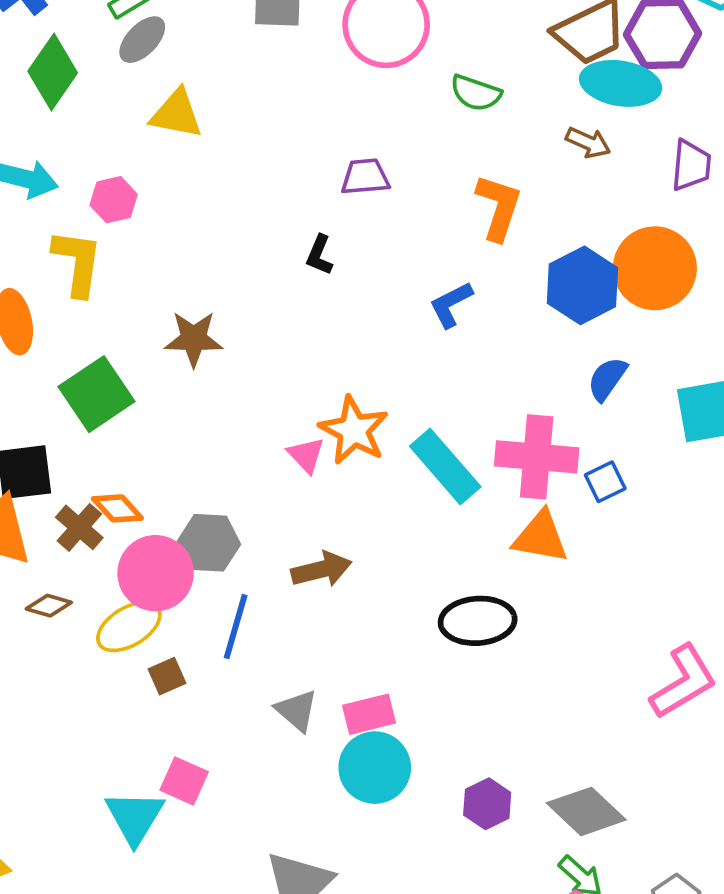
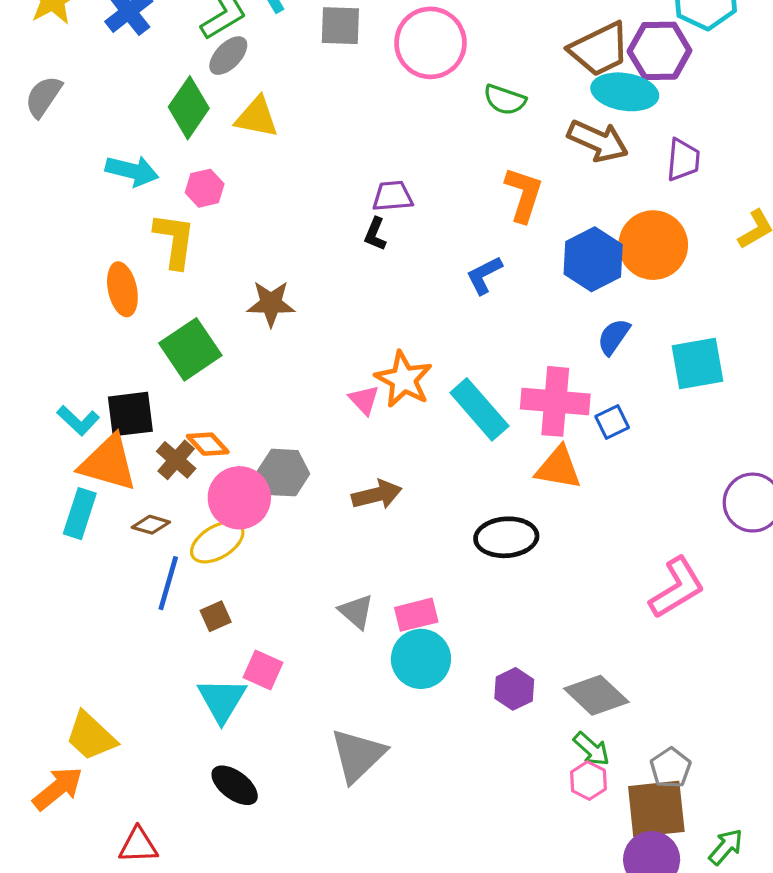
green diamond: (53, 72) -> (189, 108), moved
brown arrow: (588, 143) -> (598, 141), size x1.6
purple trapezoid: (365, 177) -> (393, 196), moved
blue line: (236, 627) -> (168, 583), moved
brown square: (167, 676) -> (216, 616), moved

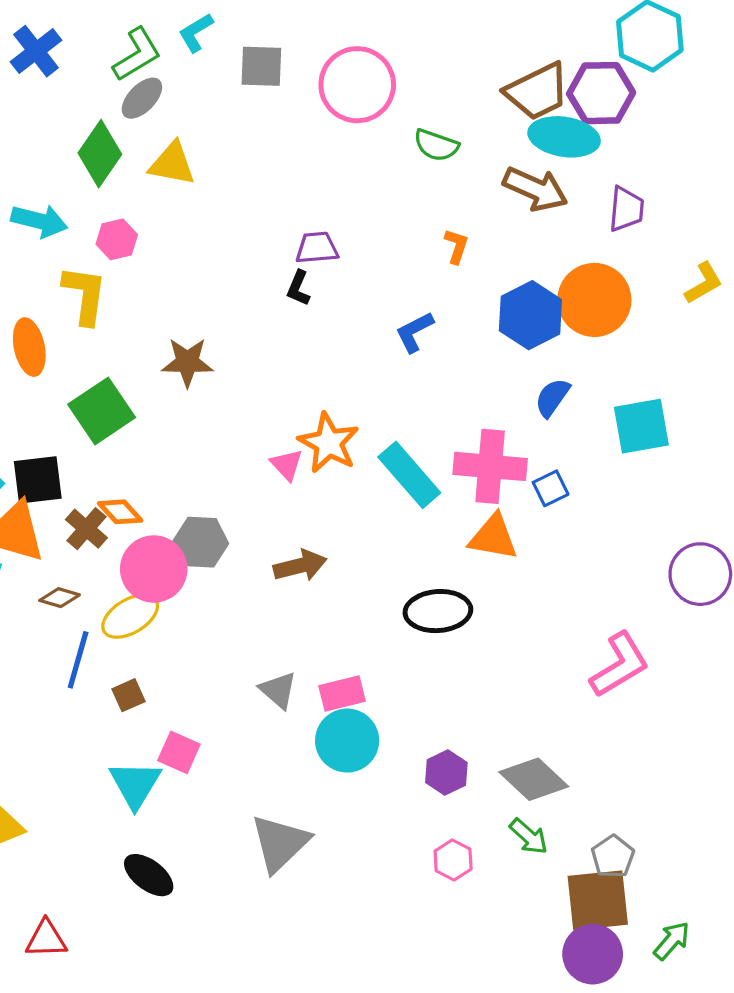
orange L-shape: (524, 195) -> (456, 246), size x0.6
pink hexagon: (588, 781) -> (453, 860), moved

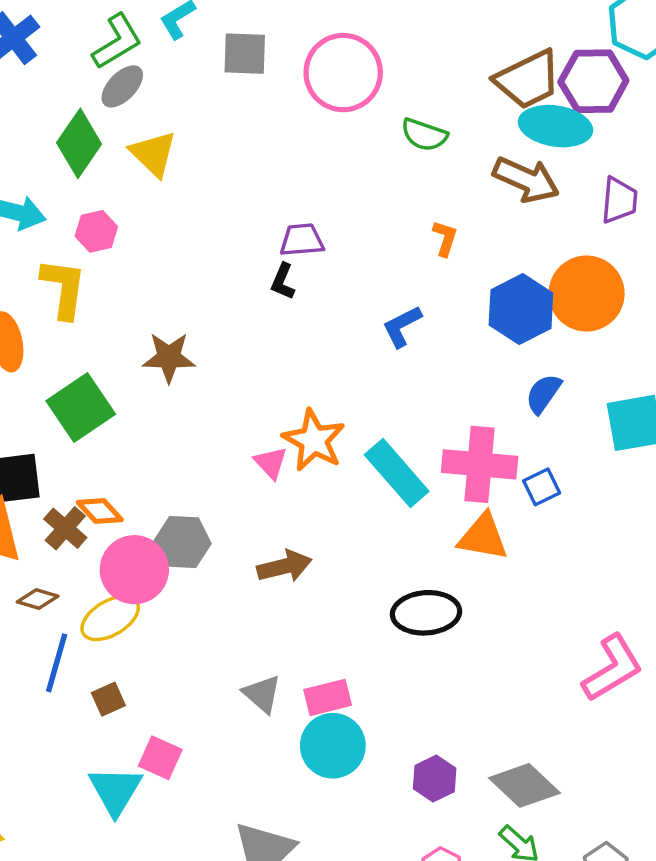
yellow triangle: (172, 164) -> (153, 154), turned 33

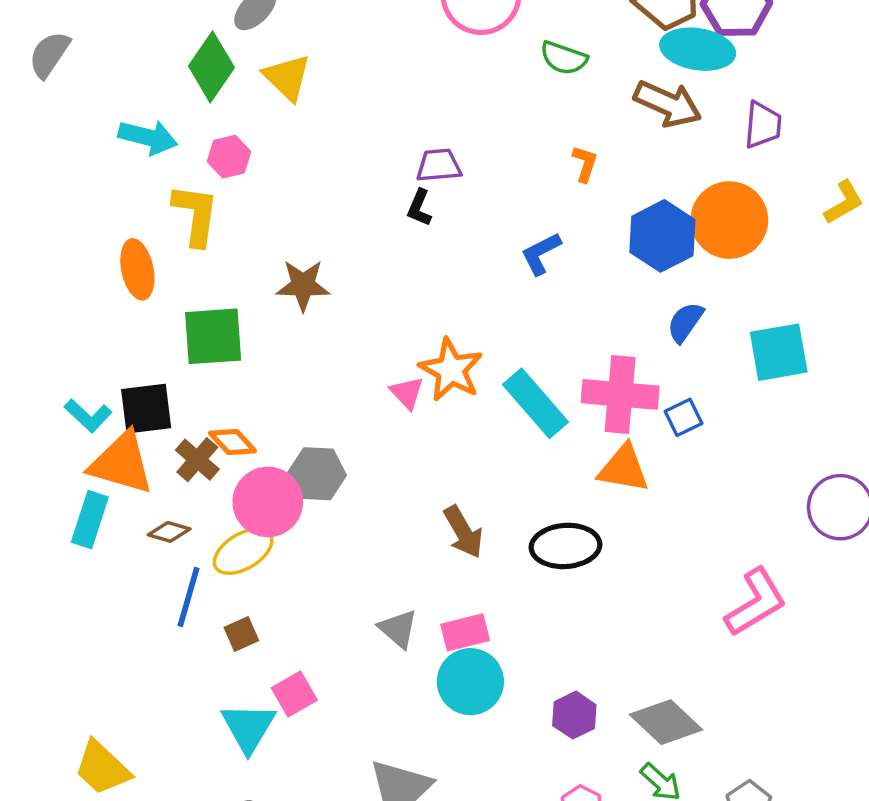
green square: (81, 407) -> (213, 336), turned 30
brown arrow: (284, 566) -> (463, 532), moved, turned 74
pink square: (160, 758) -> (294, 694), turned 36

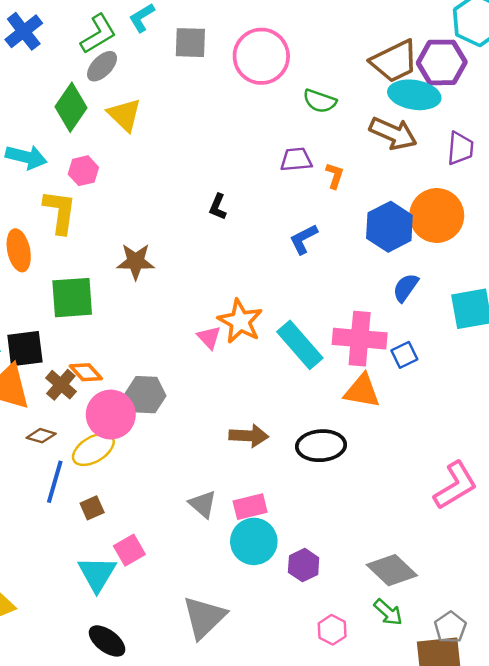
purple trapezoid: (439, 165) -> (296, 160), moved
brown arrow: (463, 532) -> (249, 436), turned -57
purple hexagon: (574, 715) -> (304, 565), moved

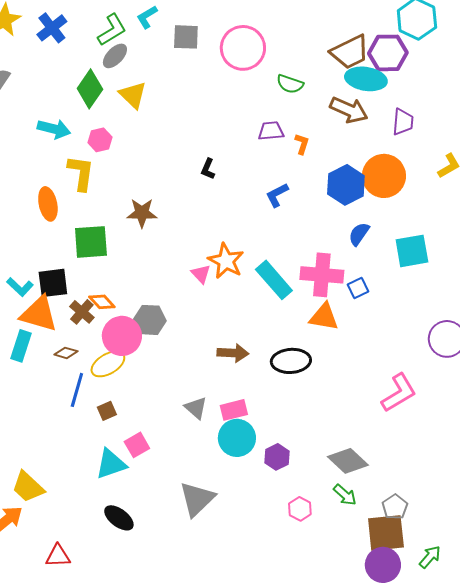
cyan triangle: (97, 574) -> (111, 464), turned 40

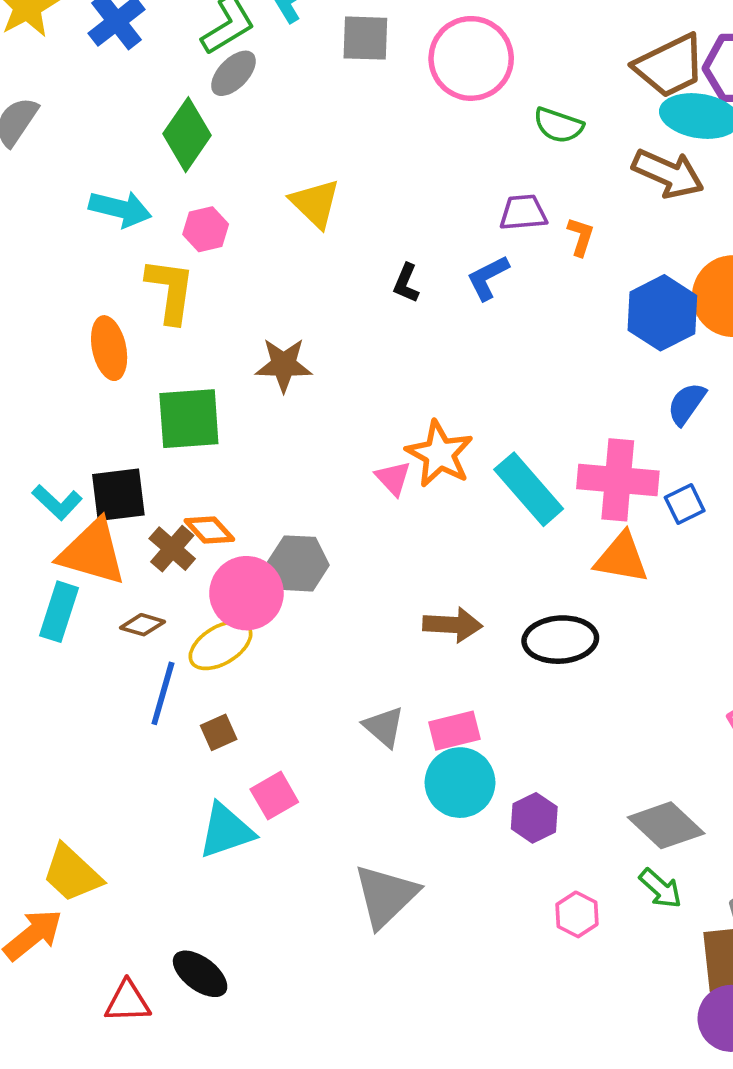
yellow triangle: (133, 95) -> (315, 203), moved
blue L-shape: (277, 195) -> (488, 278), moved
black ellipse: (119, 518) -> (200, 974), moved

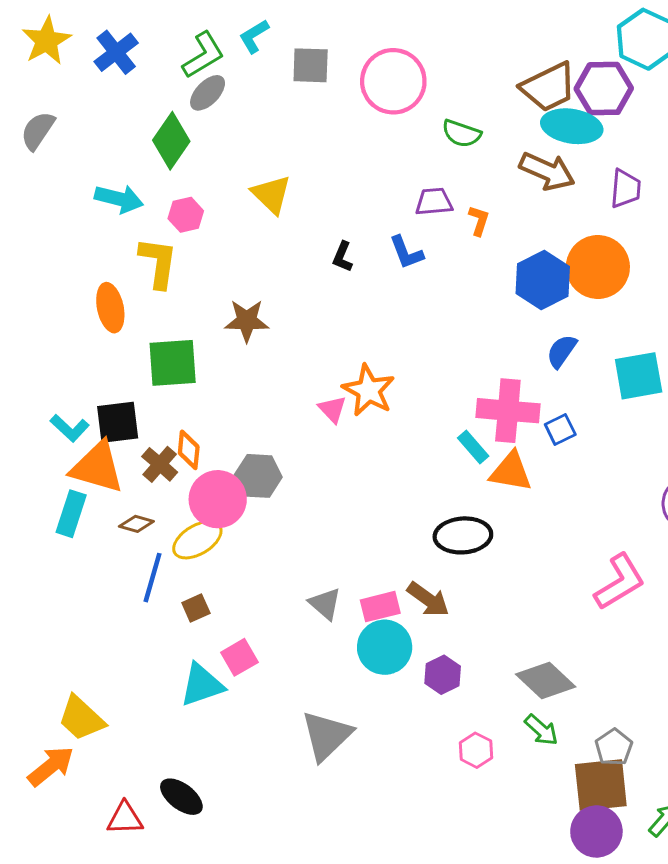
blue L-shape: (488, 278) -> (406, 252), turned -84
cyan rectangle: (529, 489) -> (473, 447), moved, size x0.6
orange diamond: (209, 530) -> (189, 450), turned 48
brown arrow: (453, 625) -> (428, 599), moved, turned 33

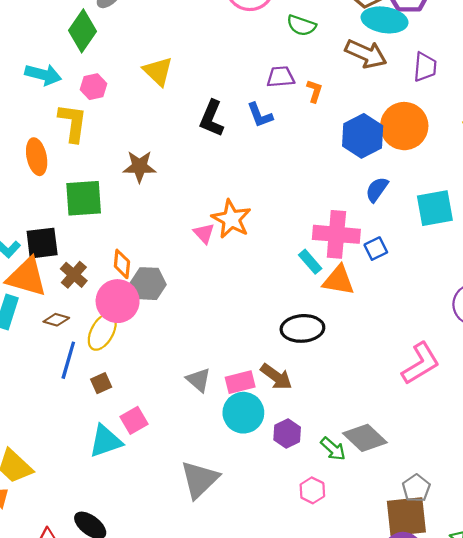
black L-shape: (343, 257) -> (212, 118), size x1.6
orange diamond: (189, 450) -> (122, 264), moved
yellow ellipse: (197, 540) -> (102, 332), turned -30
green arrow: (541, 730) -> (333, 449), moved

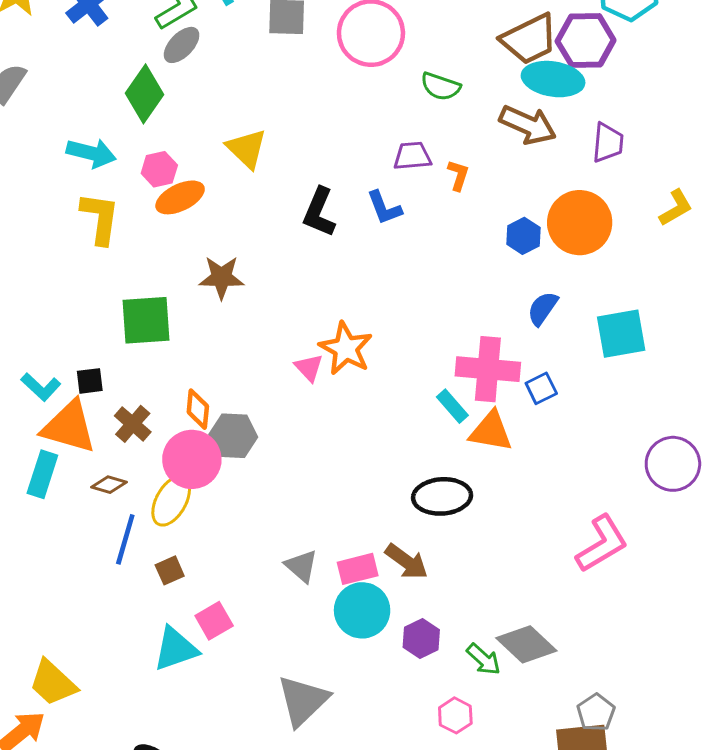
yellow L-shape: (73, 123) -> (100, 218), moved
blue hexagon: (363, 136) -> (523, 236), size x0.6
orange ellipse: (37, 157) -> (180, 197), moved, turned 76
black square: (42, 243) -> (90, 381), size x0.6

